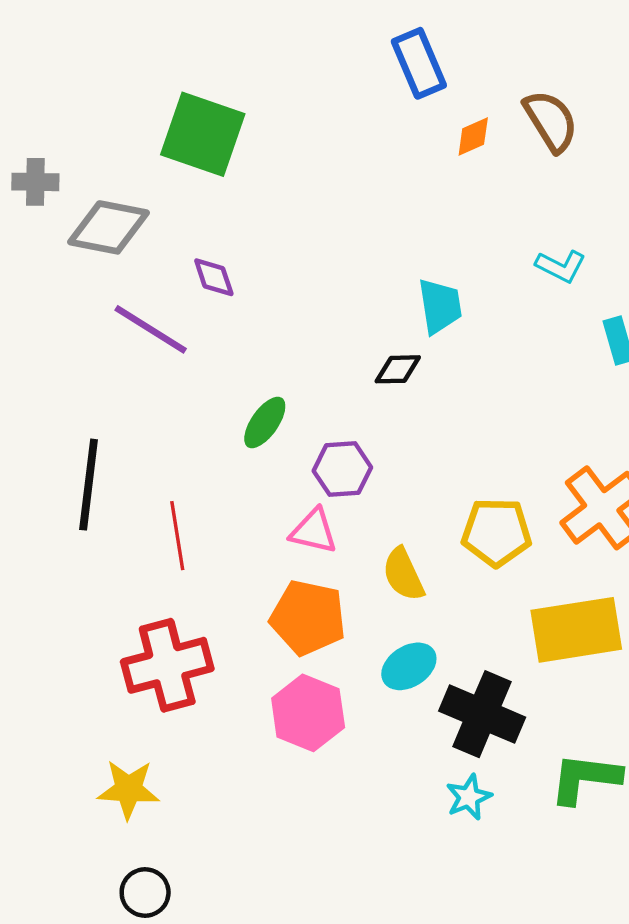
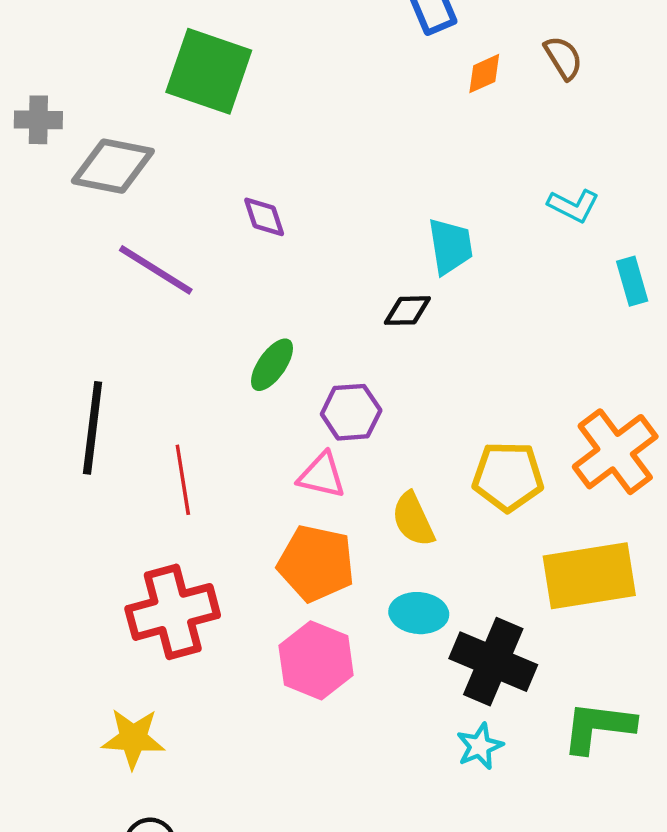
brown semicircle: (551, 121) -> (563, 58), size x0.7
purple diamond: (214, 277) -> (264, 217), moved
cyan ellipse: (409, 666) -> (419, 613), turned 38

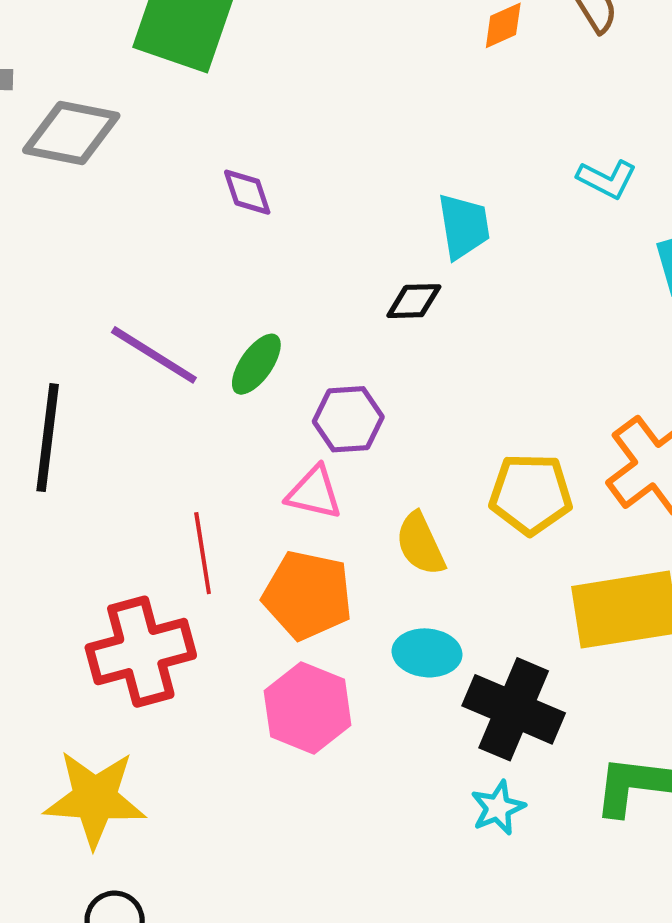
purple line: (156, 270) -> (154, 355), moved
red line: (183, 480) -> (203, 553), moved
yellow star: (133, 738) -> (95, 799), size x1.4

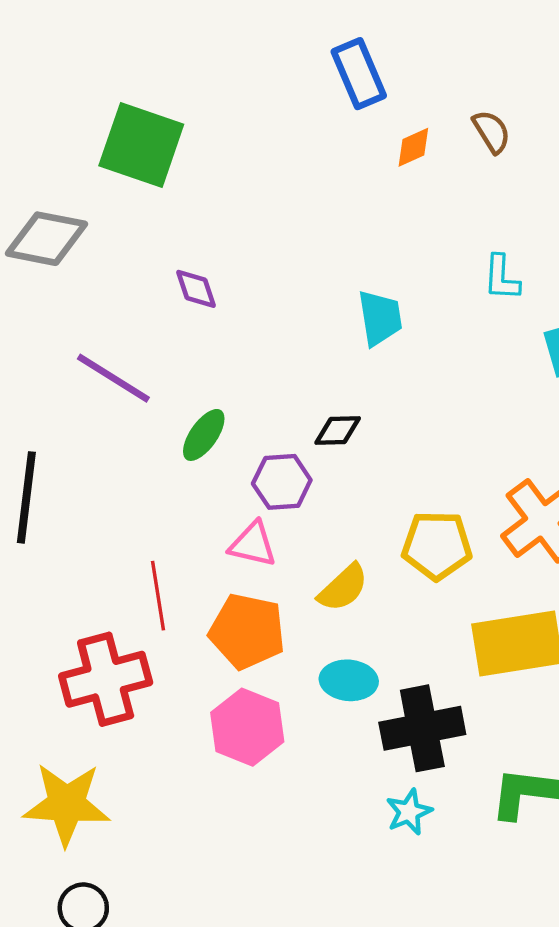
cyan L-shape: (607, 179) -> (502, 278), turned 66
black diamond: (414, 301) -> (338, 431), moved
purple line: (154, 355) -> (113, 378), moved
yellow semicircle: (420, 544) -> (343, 588), turned -108
black cross: (514, 709) -> (422, 728), turned -34

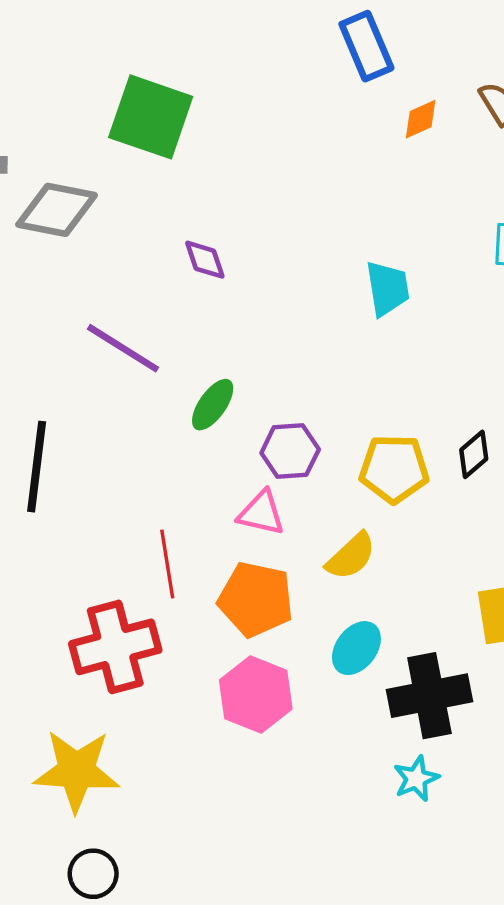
black diamond: (338, 431) -> (474, 454), moved, turned -39
yellow pentagon: (437, 545) -> (394, 469), moved
cyan ellipse: (349, 680) -> (356, 648), turned -58

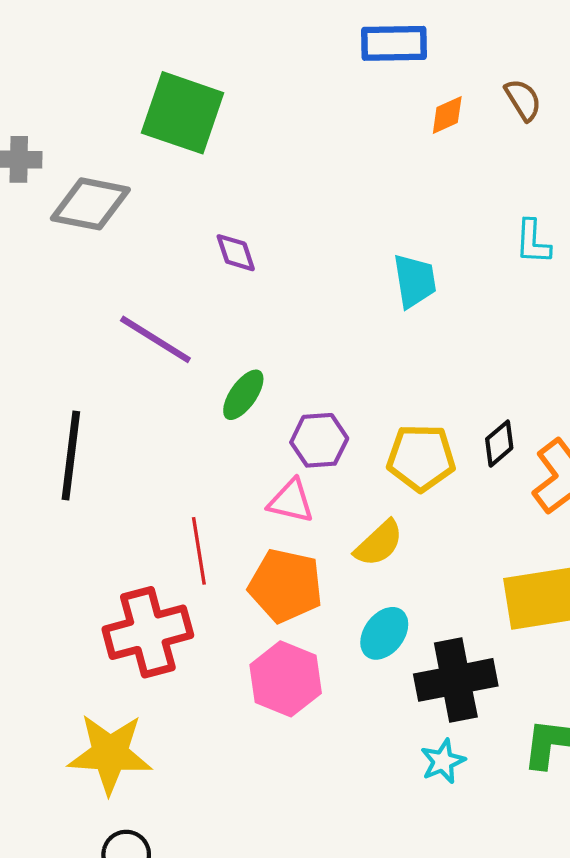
blue rectangle: (366, 46) -> (394, 43), turned -68

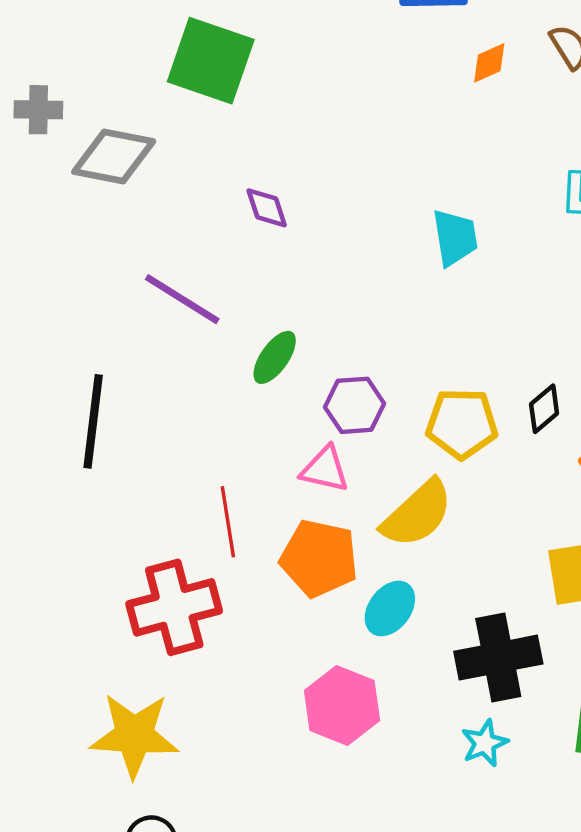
yellow semicircle: (379, 543) -> (417, 514), size x1.4
cyan ellipse: (384, 633) -> (390, 608), moved
pink hexagon: (286, 679) -> (342, 706), moved

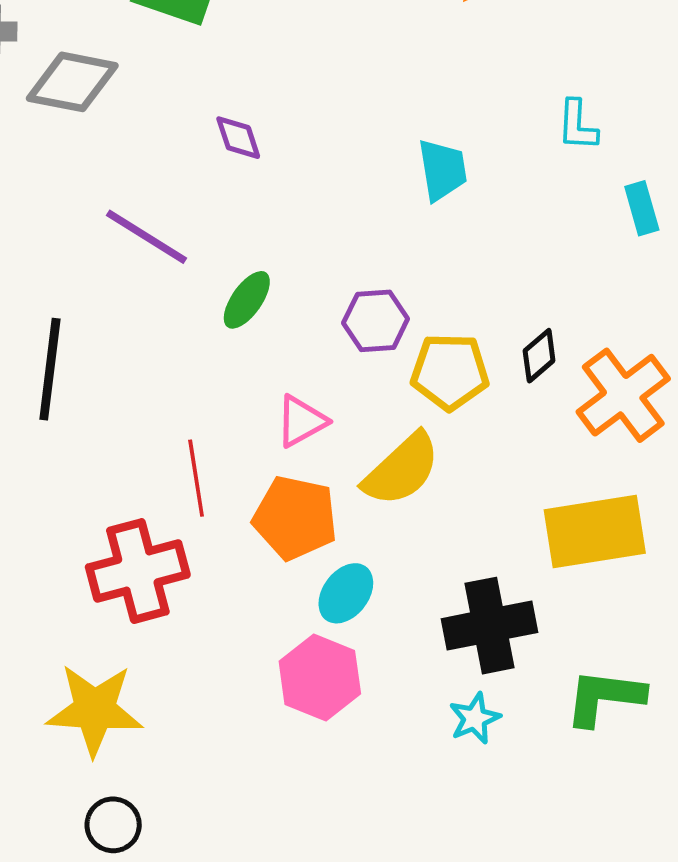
purple hexagon: (355, 405) -> (376, 321), moved
pink triangle: (325, 469) -> (301, 421), turned -42
cyan ellipse: (390, 608) -> (346, 593), moved

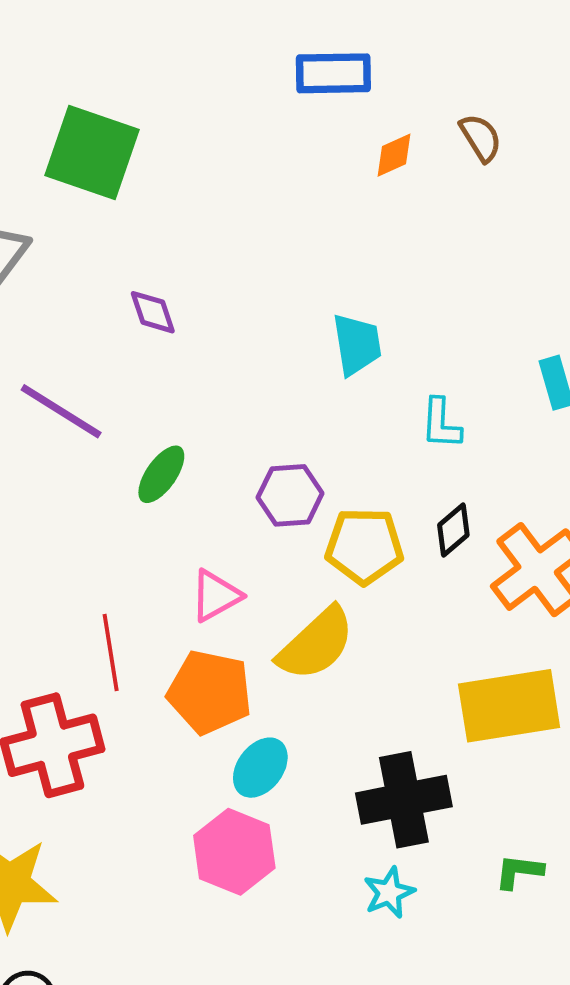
cyan L-shape: (577, 125) -> (441, 424), moved
green L-shape: (605, 697) -> (519, 872), size x0.6

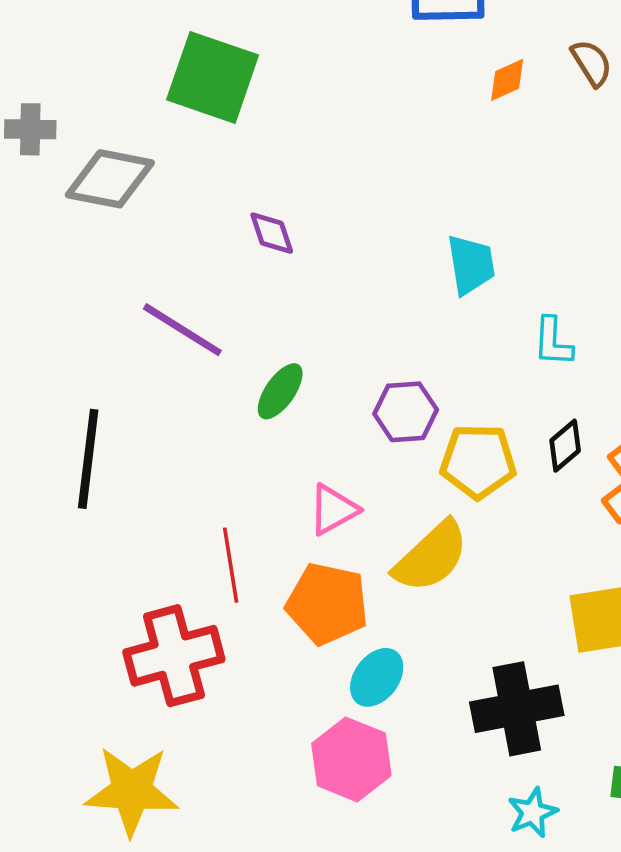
cyan star: (389, 893) -> (532, 813), moved

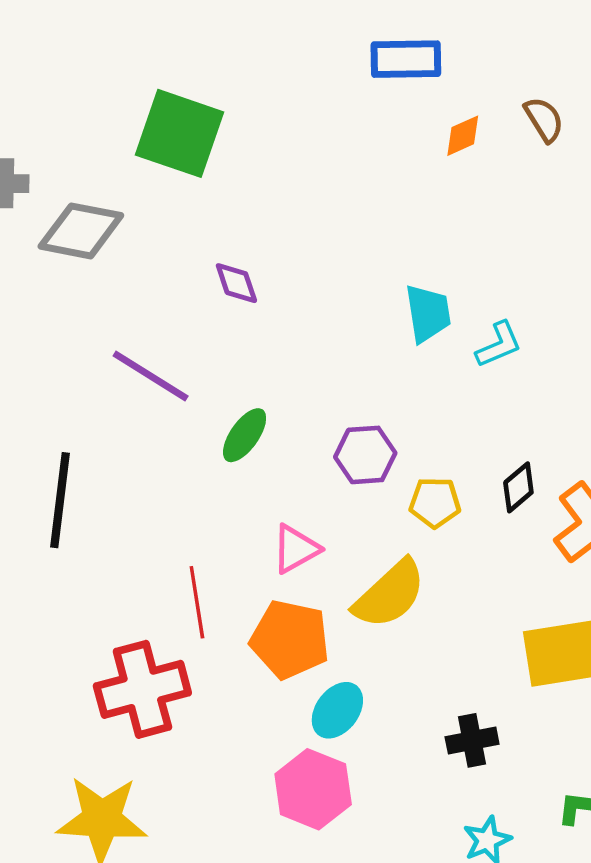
cyan L-shape: (553, 342) -> (499, 345), moved, turned -116
yellow pentagon: (478, 461) -> (435, 502), size x0.7
black cross: (517, 709) -> (472, 740), size x0.6

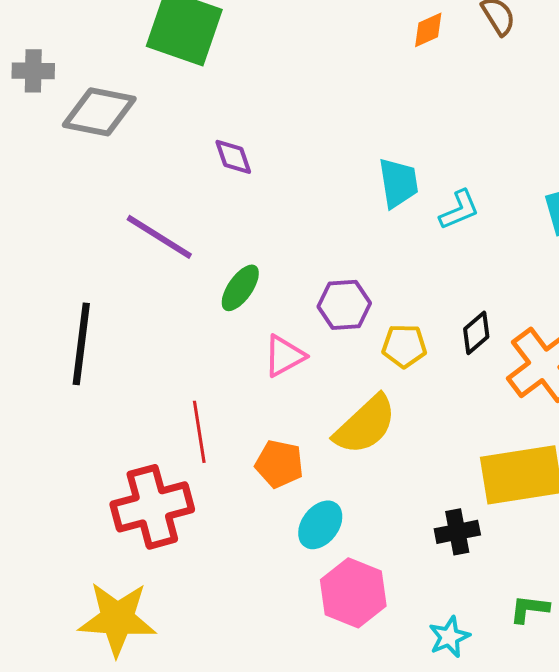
pink triangle: (296, 549) -> (284, 356), moved
orange pentagon: (290, 639) -> (279, 464), size x0.7
black cross: (472, 740) -> (457, 532), moved
pink hexagon: (313, 789) -> (353, 593), moved

